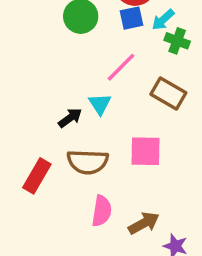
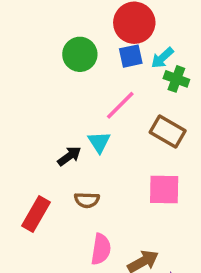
pink square: (146, 151) -> (164, 189), moved
brown semicircle: (88, 162) -> (87, 200), size x0.6

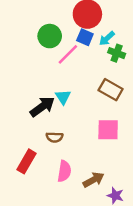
blue square: (131, 56) -> (85, 37), turned 35
pink line: (120, 105) -> (68, 54), moved
black arrow: (69, 156) -> (42, 107), size x1.5
red rectangle: (36, 214) -> (27, 161), moved

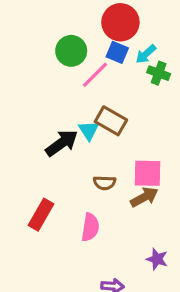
brown rectangle: (111, 90) -> (111, 121), moved
brown semicircle: (55, 137) -> (105, 183), moved
brown arrow: (93, 180) -> (144, 197), moved

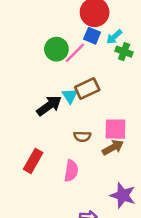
green circle: (71, 51) -> (56, 49), moved
brown rectangle: (111, 121) -> (87, 88), turned -55
purple star: (157, 259) -> (123, 195), size x1.5

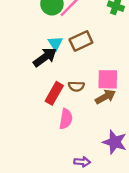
cyan triangle: (70, 96) -> (55, 43), moved
red rectangle: (33, 161) -> (54, 93), moved

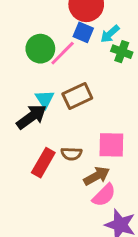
brown arrow: (105, 97) -> (97, 176), moved
pink semicircle: (66, 119) -> (104, 195), moved, turned 36

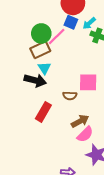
brown rectangle: (77, 96) -> (40, 50), moved
black arrow: (31, 117) -> (35, 80), turned 50
pink square: (111, 145) -> (88, 82), moved
brown semicircle: (71, 154) -> (70, 96), moved

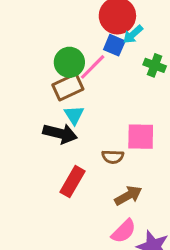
cyan arrow: (89, 23) -> (133, 34), moved
pink semicircle: (85, 134) -> (124, 231), moved

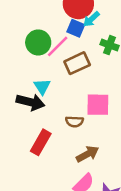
brown rectangle: (68, 87) -> (77, 63), moved

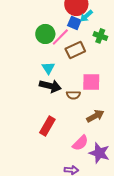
black arrow: (30, 102) -> (50, 86), moved
red rectangle: (41, 142) -> (47, 126), moved
brown arrow: (87, 154) -> (95, 116), moved

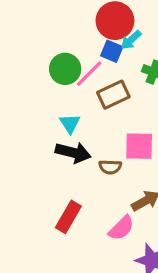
pink semicircle: (80, 143) -> (121, 228), moved

